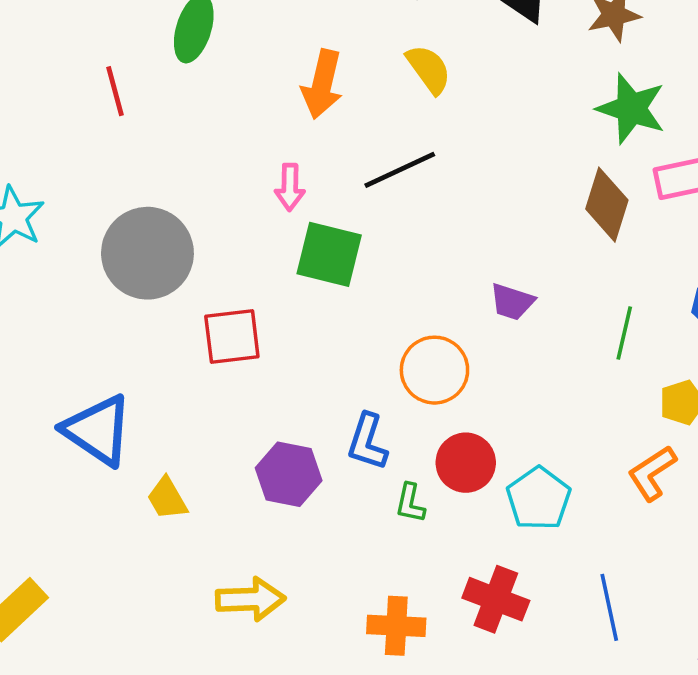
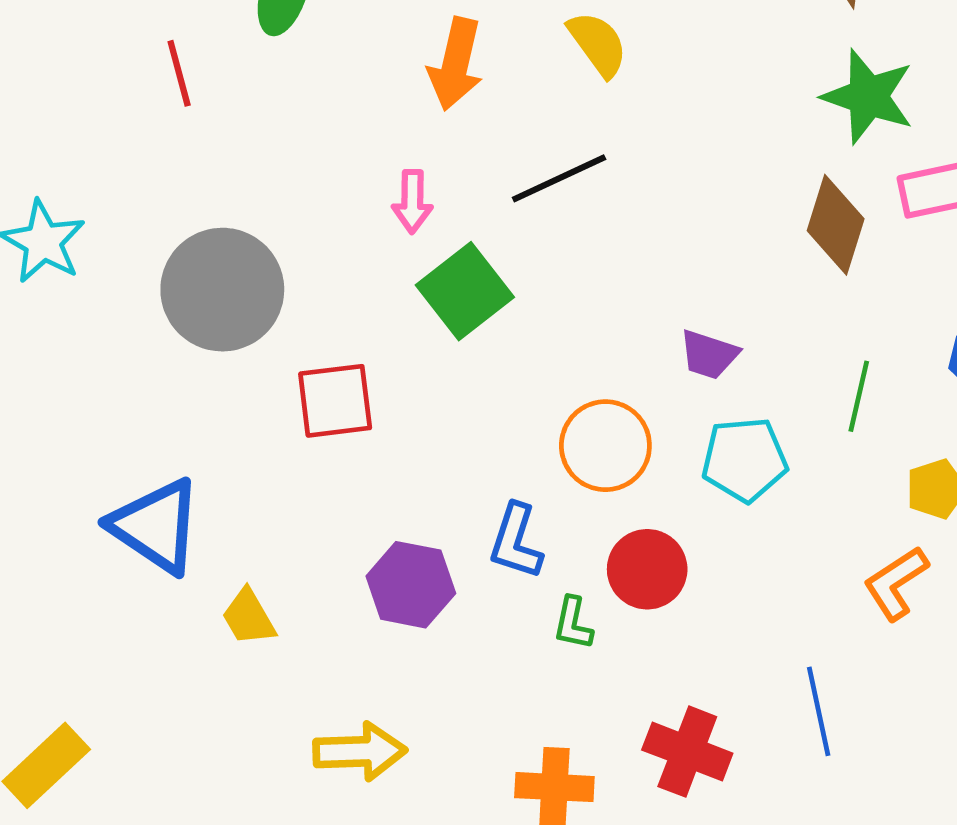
green square: (329, 254) -> (465, 291), turned 38
cyan pentagon: (539, 499) -> (744, 460), moved, turned 30
blue line: (609, 607) -> (819, 711), moved

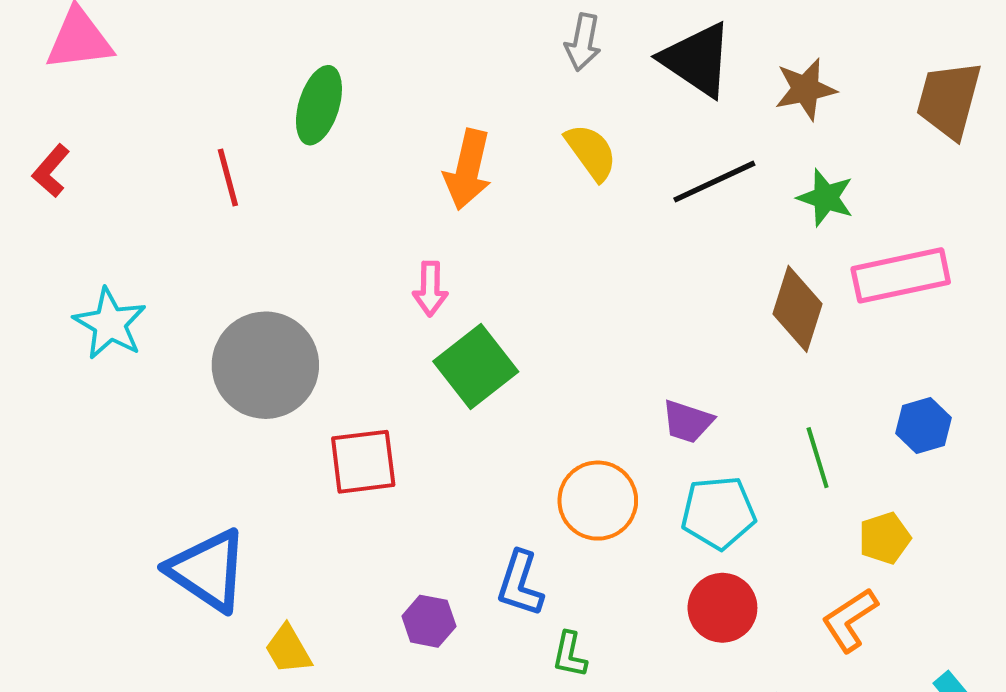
green star: (868, 96) -> (826, 198), size x0.7
black line: (559, 178) -> (714, 182), moved
green line: (859, 396) -> (818, 458), turned -30
red circle: (647, 569) -> (722, 608), moved
purple hexagon: (411, 585) -> (429, 621), size x0.7

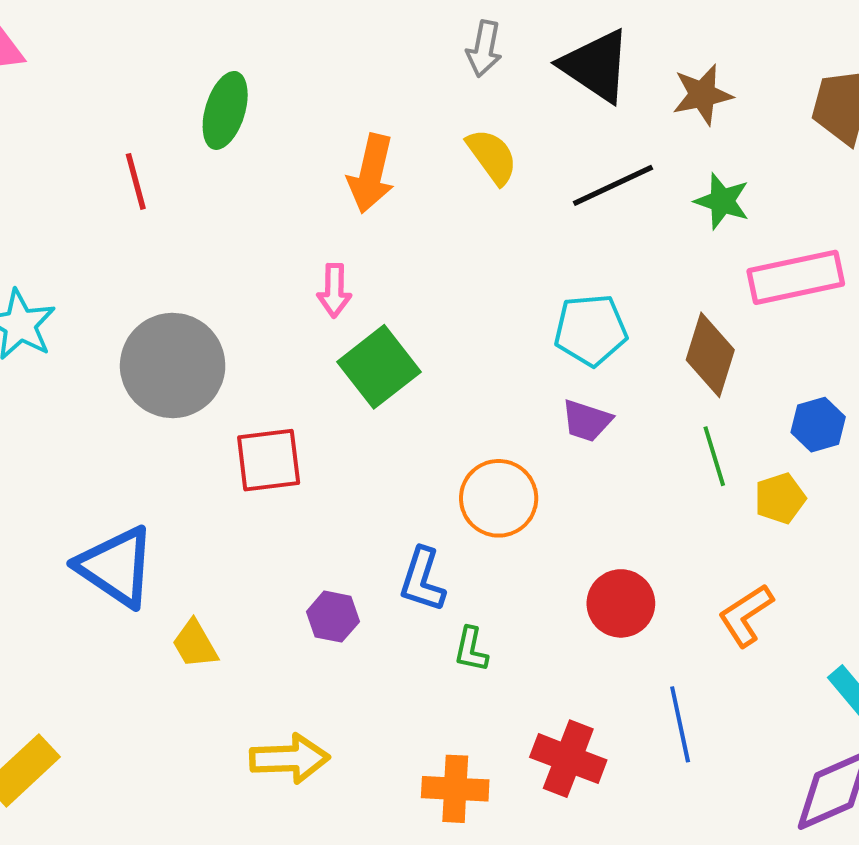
brown diamond: (797, 309) -> (710, 355), moved
cyan pentagon: (718, 513) -> (591, 330), moved
yellow pentagon: (885, 538) -> (780, 498), moved

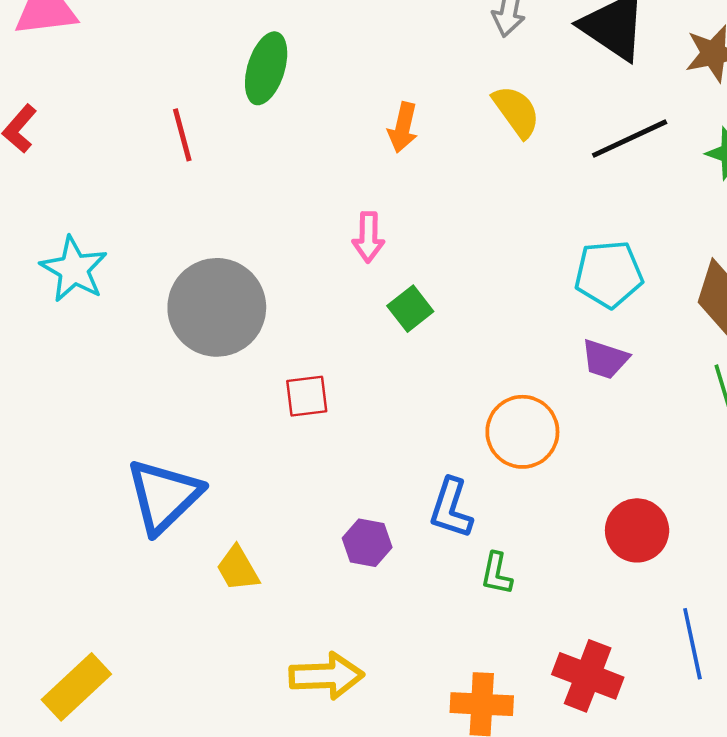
orange arrow: (371, 174) -> (403, 127), size x0.7
green square: (379, 367) -> (410, 309), size x0.6
red square: (269, 460) -> (307, 396), size x0.7
blue triangle: (116, 567) -> (164, 496), turned 42

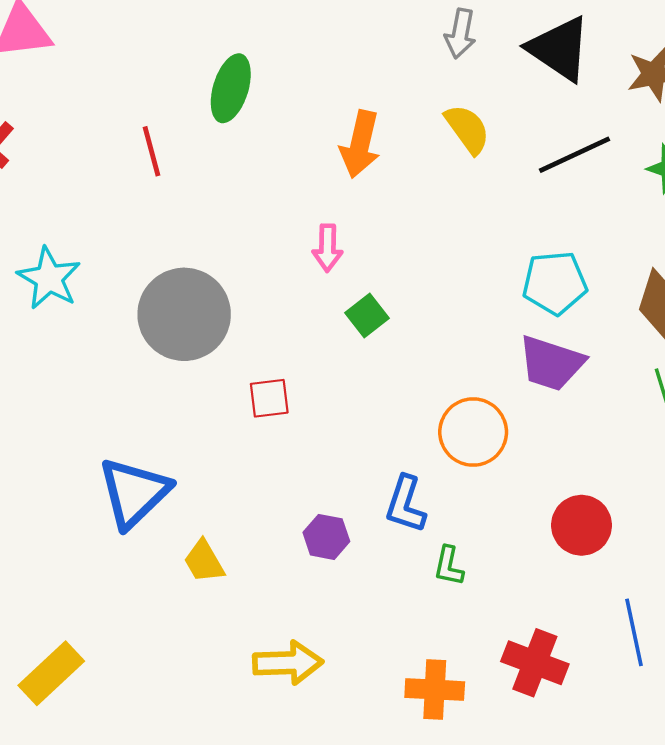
orange arrow: (403, 127) -> (360, 144), size x1.4
purple trapezoid: (605, 359) -> (551, 363), size x1.5

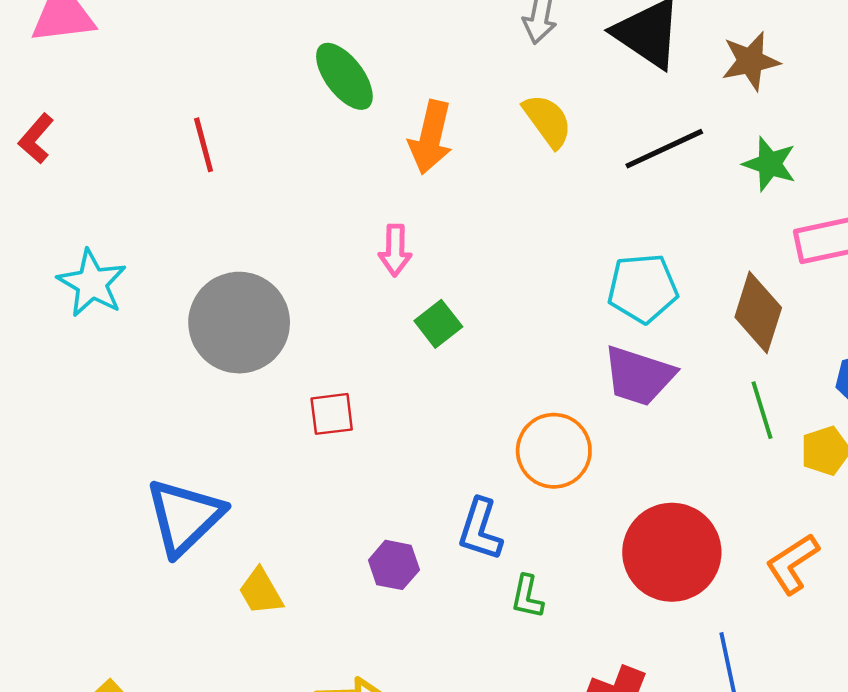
green ellipse: (231, 88) -> (344, 76), moved, turned -54
red circle: (582, 525) -> (672, 552), size x1.5

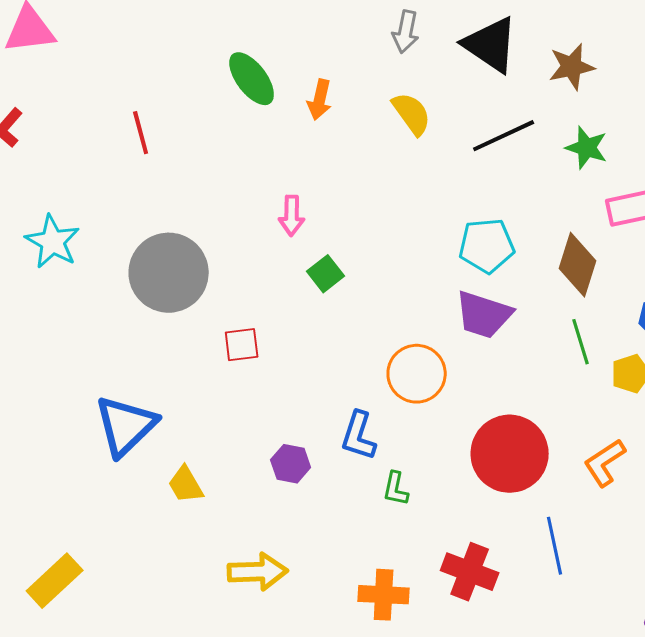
orange arrow: (431, 137) -> (320, 100), moved, size x0.7

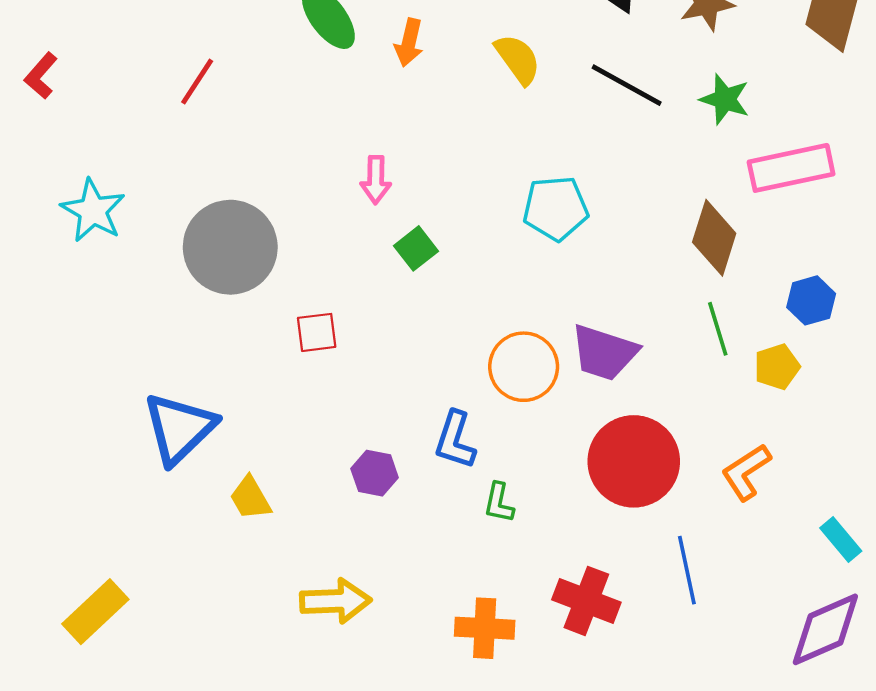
red line: (141, 133) -> (197, 82), turned 48
black line: (504, 136) -> (627, 85), turned 54
cyan pentagon: (487, 246) -> (556, 208), moved
purple trapezoid: (484, 315) -> (604, 353), moved

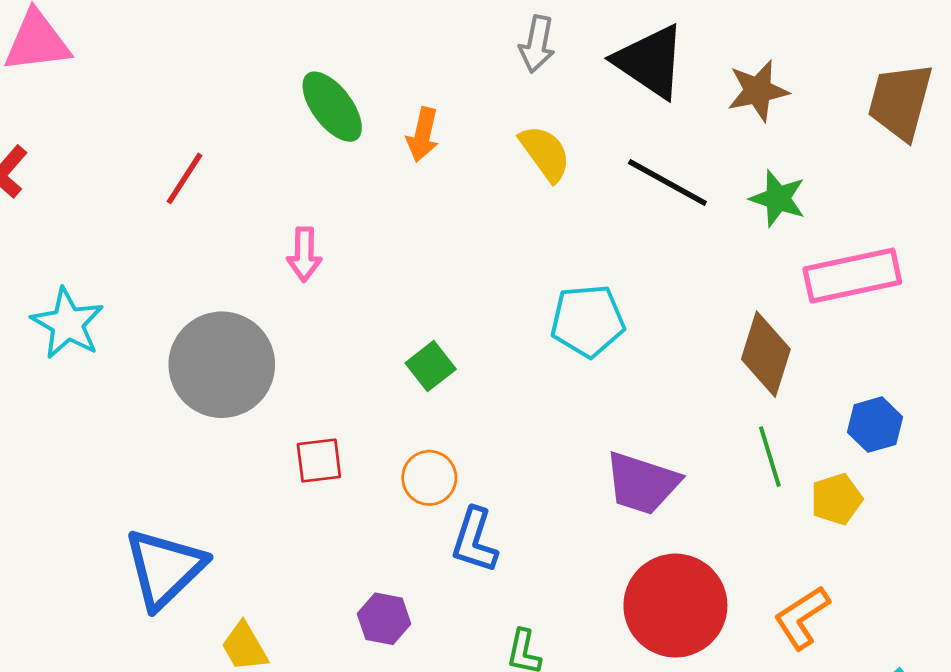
pink arrow: (376, 180) -> (304, 254), moved
orange circle: (524, 367) -> (429, 478), moved, size x0.7
blue L-shape: (455, 440) -> (475, 540), moved

